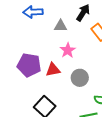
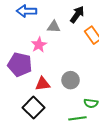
pink star: (68, 50) -> (39, 45), moved
red triangle: (53, 70) -> (43, 84), moved

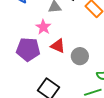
red triangle: (43, 84) -> (58, 46), moved, turned 42

